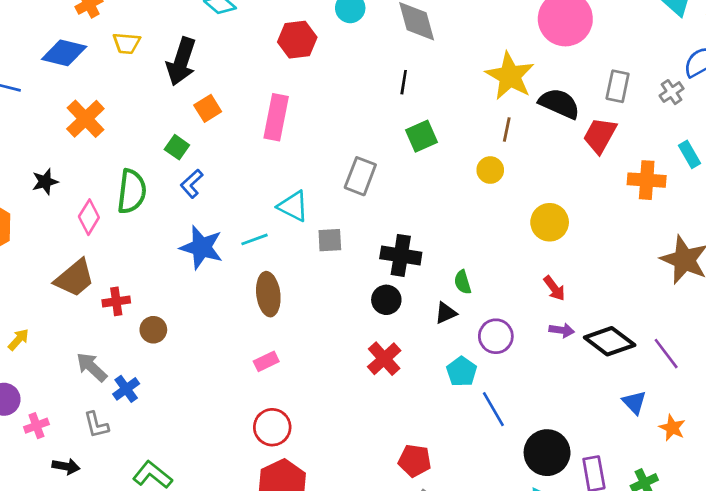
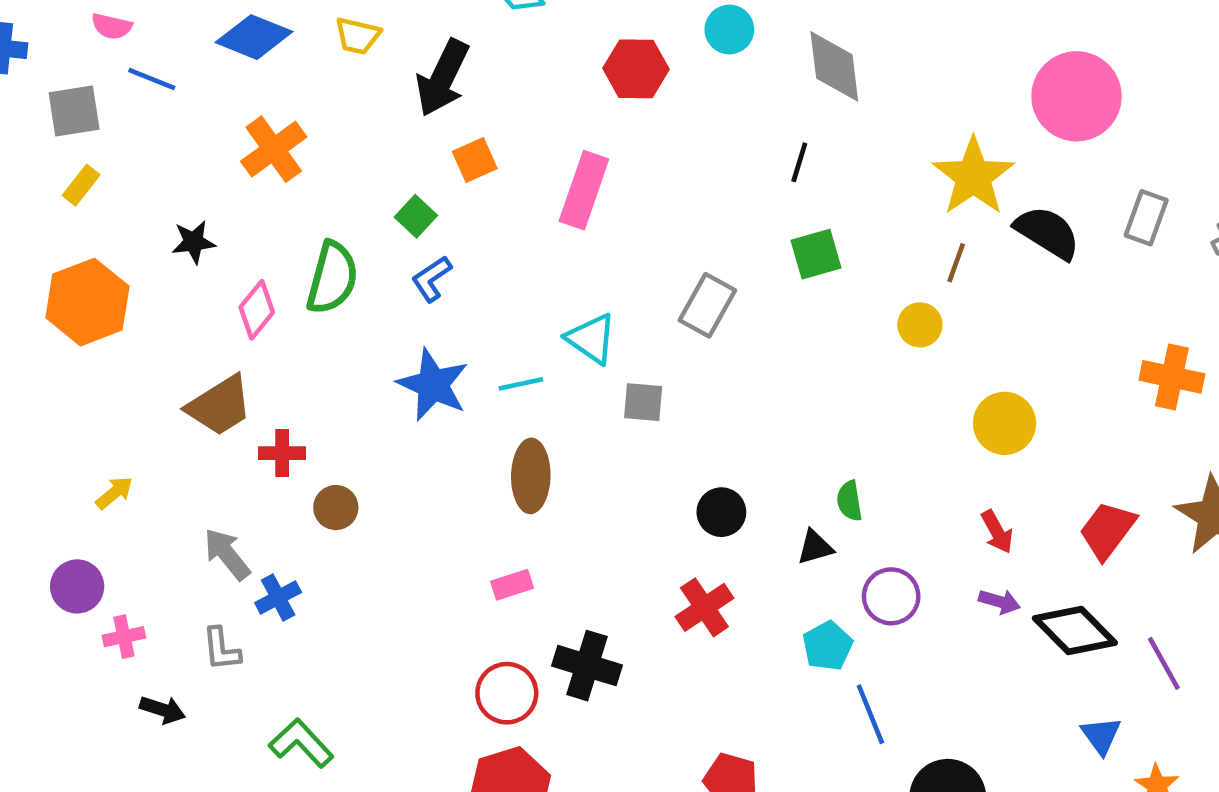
red trapezoid: (600, 135) -> (1107, 530), moved
black cross: (401, 255) -> (587, 666), moved

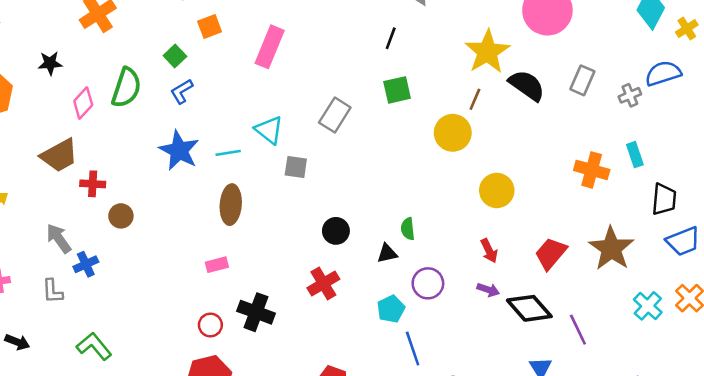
yellow circle: (920, 325) -> (453, 133), size x1.5
red circle: (507, 693) -> (210, 325), size x0.7
black arrow: (163, 710) -> (17, 342), moved

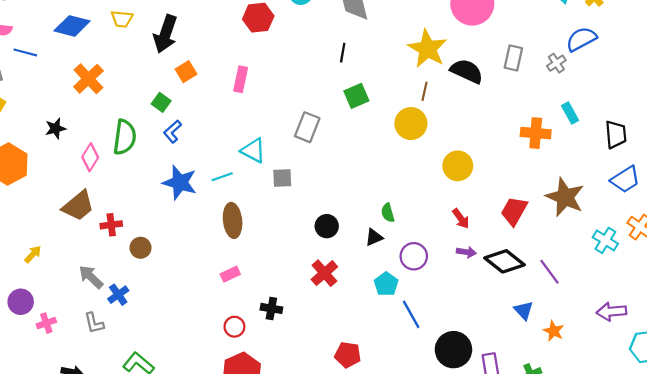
pink rectangle: (270, 47) -> (241, 79), size x0.7
black trapezoid: (664, 199) -> (616, 134), moved
black cross: (256, 312) -> (271, 308), size x0.7

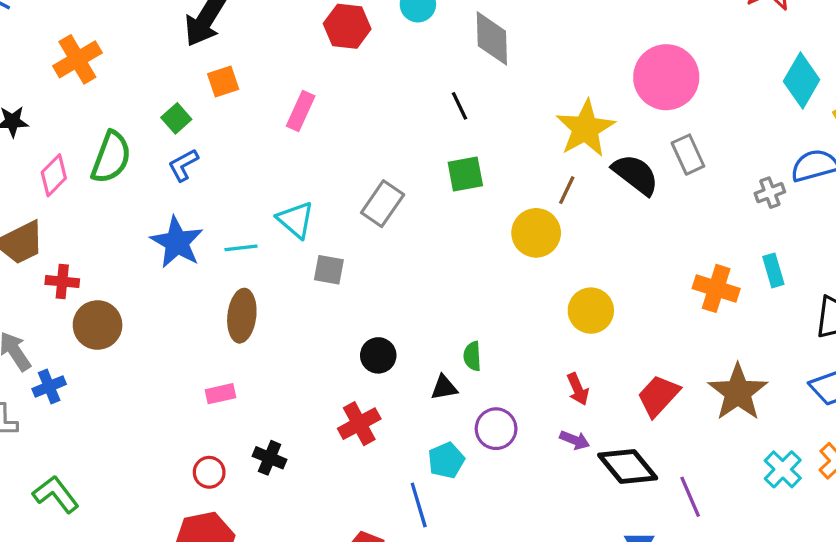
black line: (343, 53) -> (460, 106), turned -48
gray rectangle: (513, 58) -> (688, 155), moved, turned -50
brown circle: (141, 248) -> (98, 325), size x1.5
blue line: (411, 314) -> (419, 505), moved

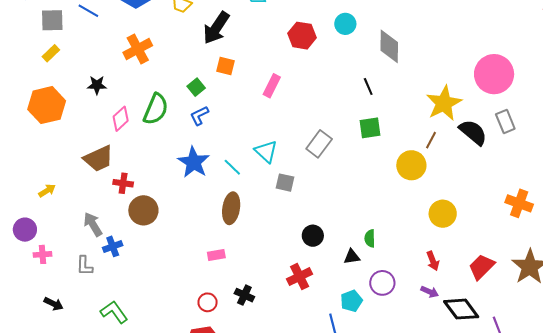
orange square: (223, 82) -> (225, 66), turned 30
cyan line: (241, 248) -> (232, 167), turned 48

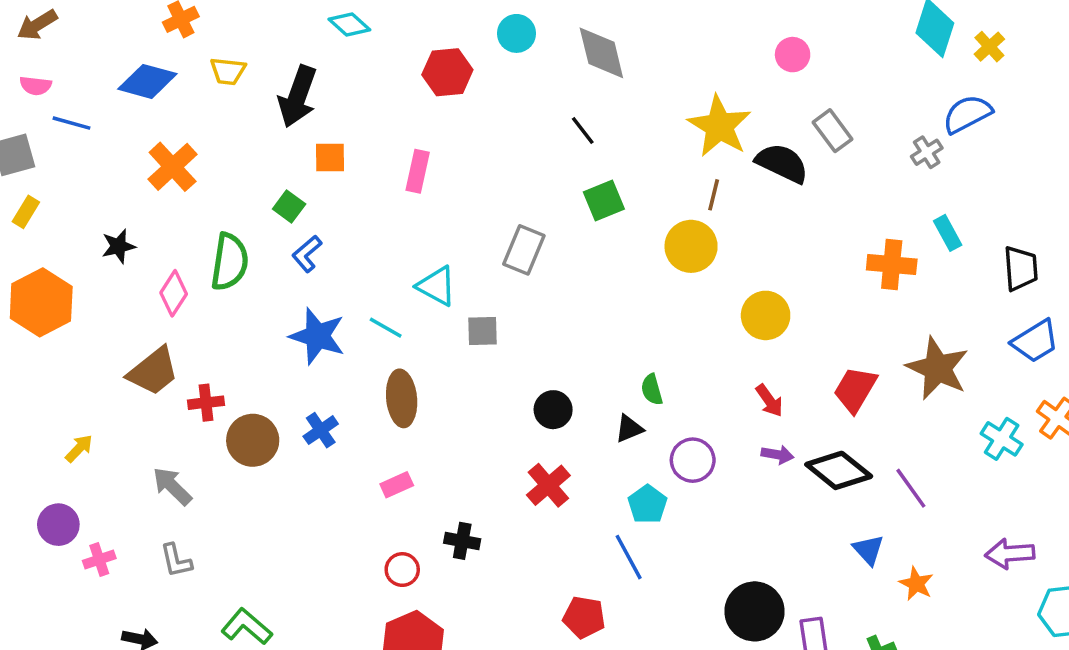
pink circle: (494, 74) -> (793, 55), size x0.5
blue cross: (113, 246) -> (321, 430), moved

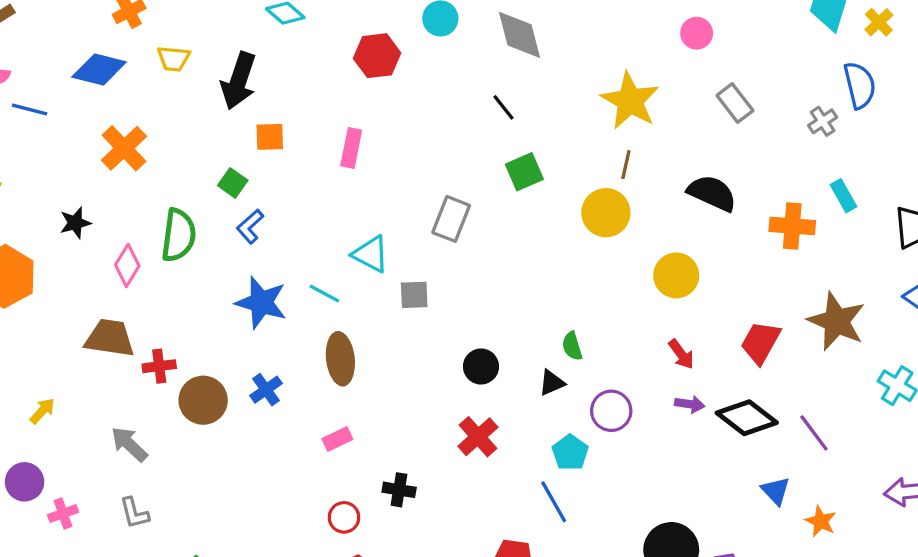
blue semicircle: (967, 114) -> (860, 85), turned 105
black semicircle: (782, 163) -> (712, 193), moved
brown trapezoid: (153, 371) -> (110, 338), turned -132

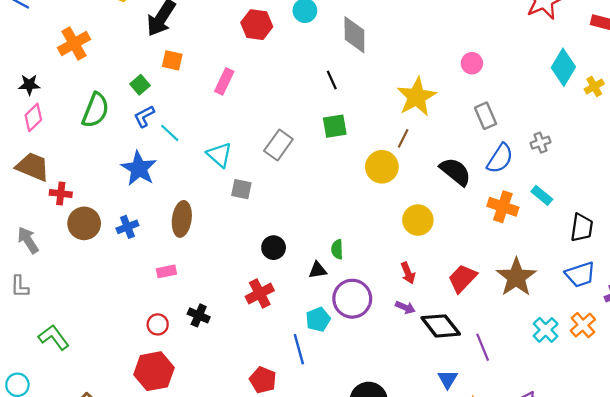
blue semicircle: (860, 85) -> (500, 158), moved, turned 32
cyan rectangle: (844, 196) -> (542, 195), turned -35
pink diamond: (127, 265) -> (33, 117), moved
cyan line: (324, 293) -> (170, 133), moved
purple circle: (611, 411) -> (352, 299), size x1.4

